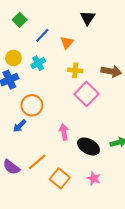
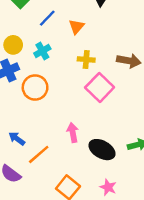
orange circle: (32, 105) -> (35, 87), moved
blue arrow: (20, 126) -> (17, 139), moved, turned 80
orange line: (37, 162) -> (39, 154), moved

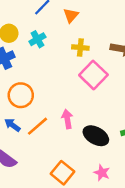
orange circle: (35, 87) -> (21, 95), moved
orange line: (39, 154) -> (37, 126), moved

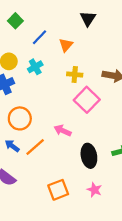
pink arrow: (67, 119) -> (63, 131), moved, turned -56
black ellipse: (96, 136) -> (89, 156), turned 50
orange square: (62, 173) -> (58, 190), turned 30

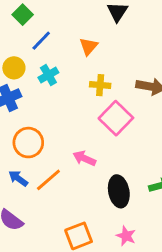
blue line: (40, 37) -> (41, 41), moved

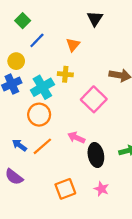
cyan cross: (48, 75) -> (42, 87), moved, size x1.5
yellow cross: (100, 85) -> (65, 74), moved
orange circle: (28, 143) -> (39, 115), moved
pink arrow: (84, 158) -> (76, 138), moved

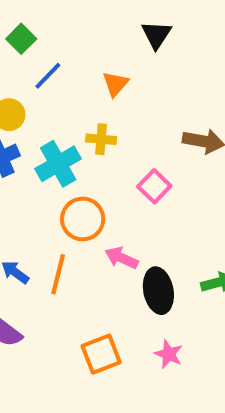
pink square: (94, 99) -> (154, 186), size x0.7
orange circle: (39, 115) -> (83, 219), moved
orange line: (42, 146) -> (58, 274), turned -35

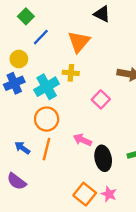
black triangle: (156, 35) -> (102, 14), turned -36
orange triangle: (115, 84) -> (79, 42), size x1.5
orange circle: (83, 219) -> (47, 119), moved
orange square: (101, 354) -> (85, 194), moved, turned -30

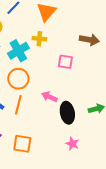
pink square: (101, 99) -> (65, 62), turned -35
orange square: (85, 194) -> (22, 144), moved, turned -30

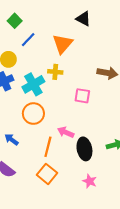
orange line: (18, 105) -> (48, 147), moved
orange square: (22, 144) -> (47, 174), moved, turned 30

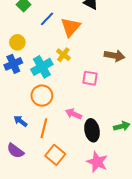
blue line: (28, 40) -> (47, 19), moved
yellow cross: (55, 72) -> (63, 55), turned 32
orange line: (48, 147) -> (44, 128), moved
pink star: (90, 181) -> (97, 162), size x1.5

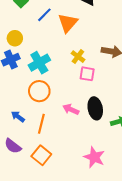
yellow cross: (63, 55) -> (78, 57), moved
black ellipse: (92, 130) -> (95, 108), moved
orange square: (55, 155) -> (41, 155), moved

